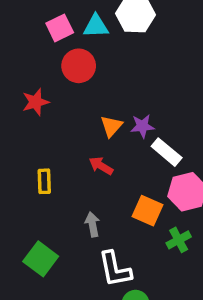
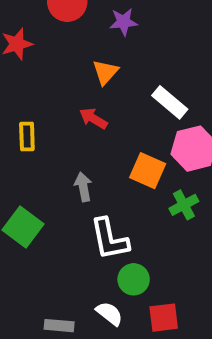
purple star: (142, 126) -> (123, 22), moved

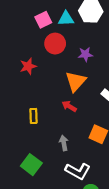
orange triangle: (105, 72) -> (76, 81), size x1.5
white L-shape: (109, 239) -> (78, 171), turned -50

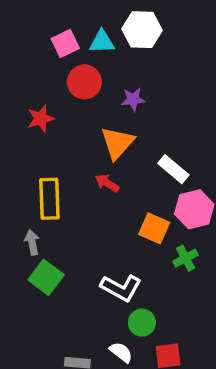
yellow rectangle: (34, 116) -> (49, 199), size x1.6
gray arrow: (64, 143) -> (32, 242), moved

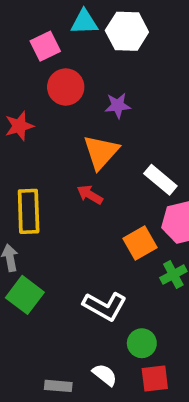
cyan triangle: (102, 42) -> (84, 22), moved
orange square: (154, 228) -> (140, 243), turned 36
green circle: (142, 323) -> (142, 343), moved

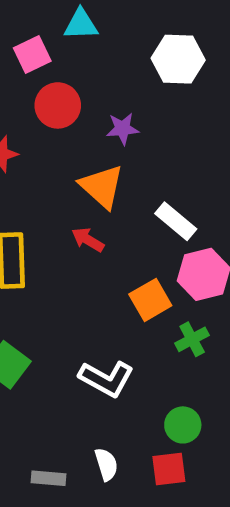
white hexagon: (127, 31) -> (178, 59), moved
orange triangle: (101, 152) -> (102, 186), turned -30
green circle: (142, 343) -> (183, 425), moved
white semicircle: (105, 375) -> (106, 464), turned 35

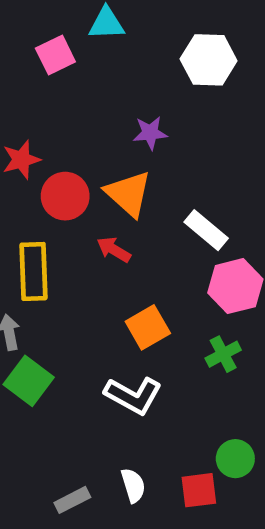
red circle: (58, 105) -> (65, 196), moved
orange square: (150, 300) -> (148, 327), moved
green circle: (183, 425) -> (235, 459), moved
gray rectangle: (48, 478) -> (72, 500), turned -32

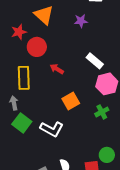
purple star: (150, 133) -> (81, 21), moved
orange triangle: (128, 194) -> (44, 15), moved
white L-shape: (133, 395) -> (52, 129), moved

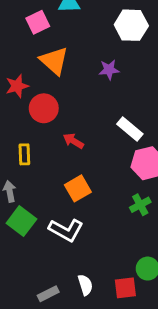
yellow rectangle: (24, 78) -> (24, 154), size x0.6
orange square: (71, 101) -> (78, 188), moved

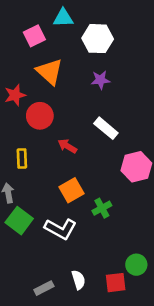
white hexagon: (131, 25) -> (98, 39), moved
white rectangle: (130, 129) -> (106, 128), moved
green cross: (140, 205) -> (102, 208), moved

